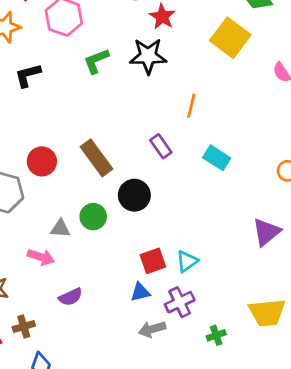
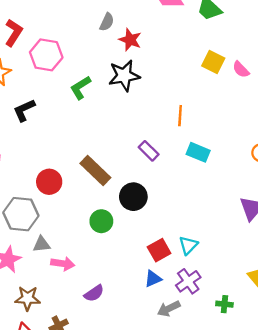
yellow square: (230, 38) -> (213, 62), moved, size x0.7
orange line: (191, 106) -> (180, 116), moved
gray triangle: (60, 229) -> (41, 244), moved
green cross: (216, 335) -> (224, 304), turned 35

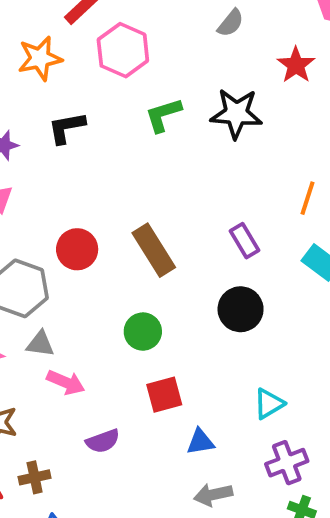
red star: (130, 40) -> (296, 65), moved
black circle: (133, 197) -> (241, 309), moved
red square: (159, 250) -> (164, 395), moved
purple cross: (188, 281) -> (287, 463), moved

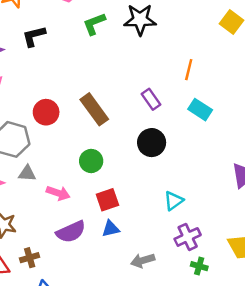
pink arrow: (66, 382) -> (58, 193), moved
purple semicircle: (103, 441) -> (71, 232), size x1.4
blue triangle: (200, 442) -> (111, 229), moved

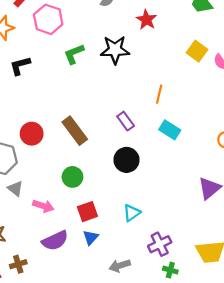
gray triangle: (27, 173) -> (15, 189), turned 35
cyan triangle: (174, 201) -> (132, 213), moved
blue triangle: (111, 229) -> (91, 237), turned -35

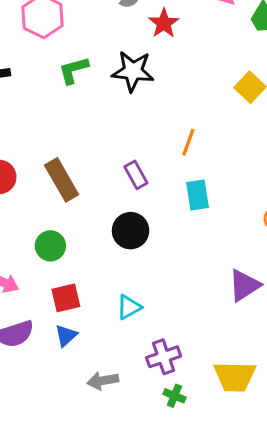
red star: (146, 20) -> (164, 23), moved
cyan rectangle: (170, 130) -> (198, 195), turned 42

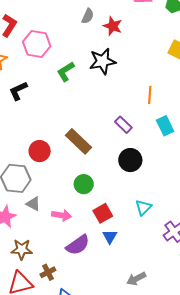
gray arrow: (103, 381) -> (136, 279), moved

